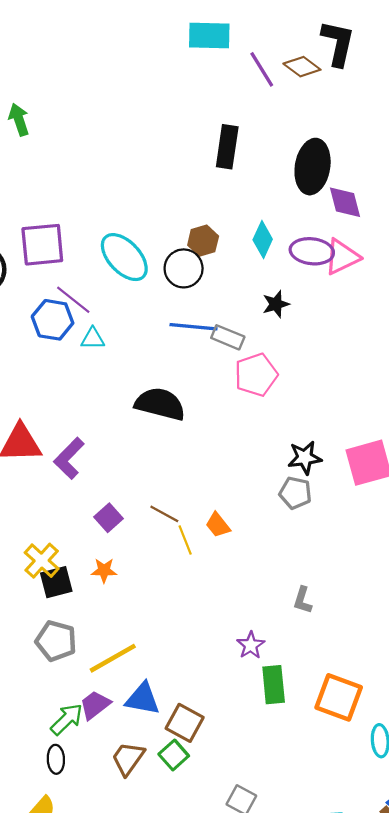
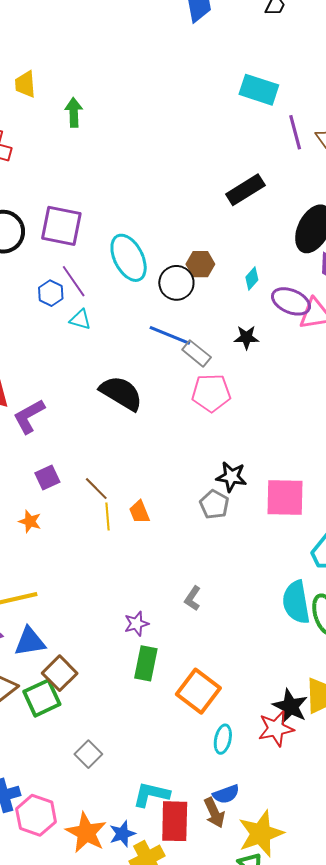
black rectangle: (227, 147) -> (245, 190), turned 33
cyan diamond: (263, 240) -> (252, 279), size x0.7
blue hexagon: (53, 320) -> (51, 293), size x0.7
blue triangle: (143, 699) -> (30, 642), turned -36
green square: (174, 755) -> (42, 698), size x1.4

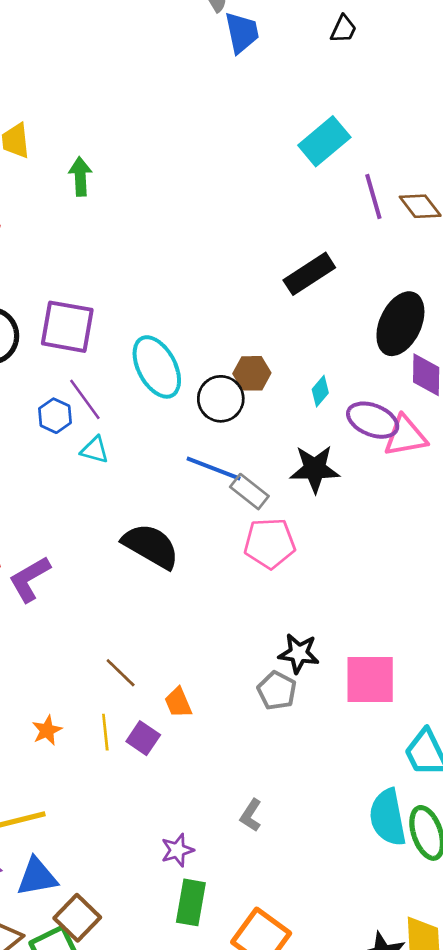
cyan rectangle: (259, 90) -> (324, 141), turned -57
black star: (246, 337) -> (315, 469), size x1.5
purple square: (47, 477) -> (143, 738), moved, turned -30
yellow line: (107, 516) -> (105, 732), moved
orange star: (30, 521) -> (47, 730), moved, turned 30

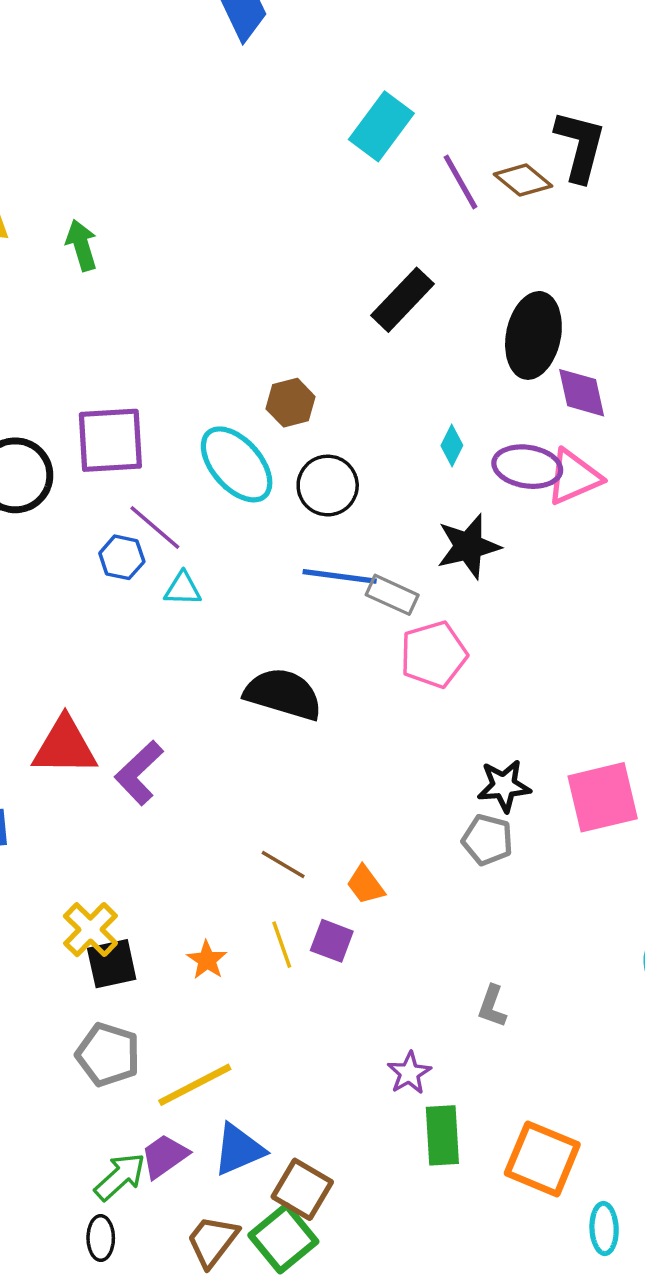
brown hexagon: (252, 373) -> (291, 403), moved

